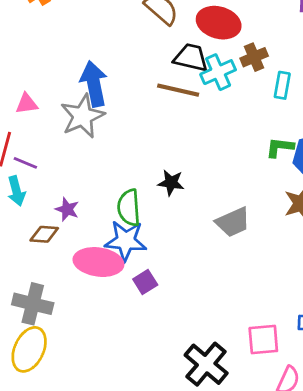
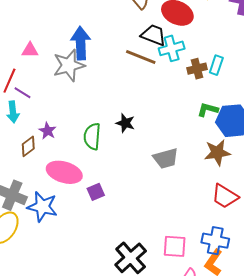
brown cross: (254, 57) -> (197, 69), moved
brown diamond: (44, 234) -> (28, 146), turned -50
blue star: (126, 241) -> (42, 207), moved

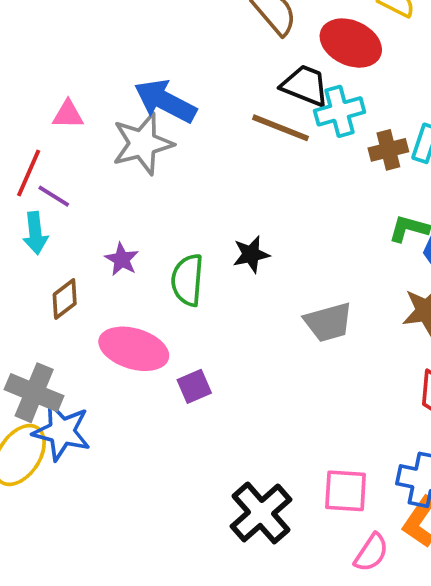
blue arrow: (81, 43) -> (165, 101), turned -60
black star: (125, 123) -> (251, 254), turned -30
purple star: (48, 131) -> (122, 259), moved
blue star: (42, 207) -> (62, 431), moved

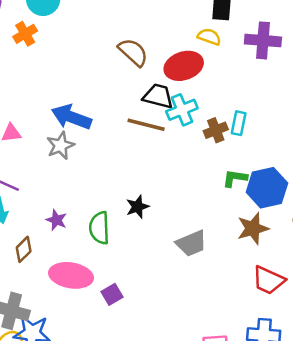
red ellipse: (351, 43) -> (184, 66), turned -36
gray star: (143, 144) -> (60, 146), size x0.7

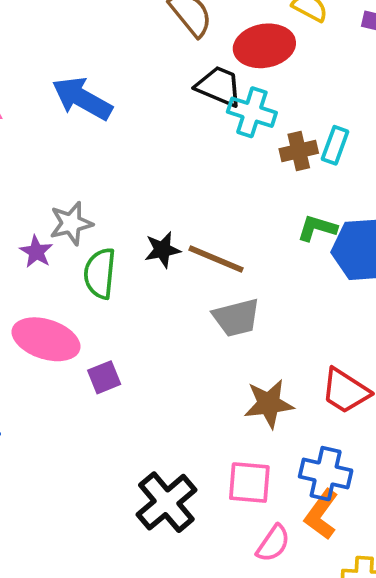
cyan cross: (182, 110) -> (252, 112), turned 32
brown line: (146, 125) -> (216, 259), moved
gray star: (60, 146) -> (71, 223), moved
brown star: (253, 228) -> (269, 404), moved

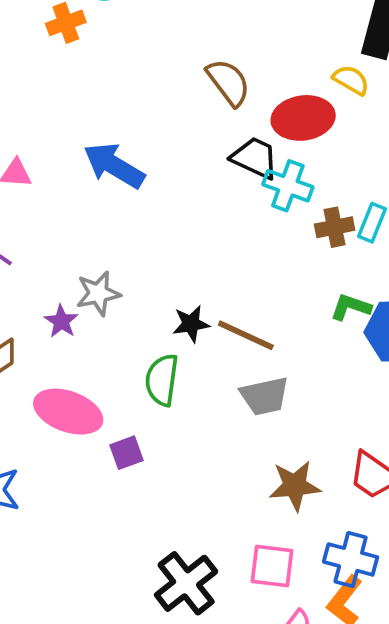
green semicircle: (100, 273) -> (162, 380), moved

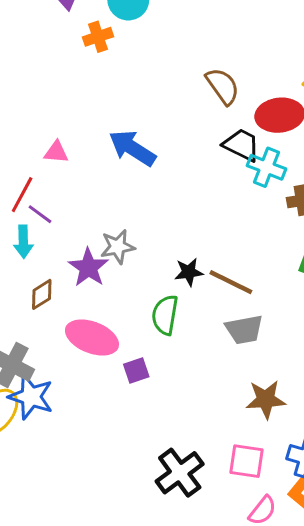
purple star: (61, 321) -> (88, 268), size x1.5

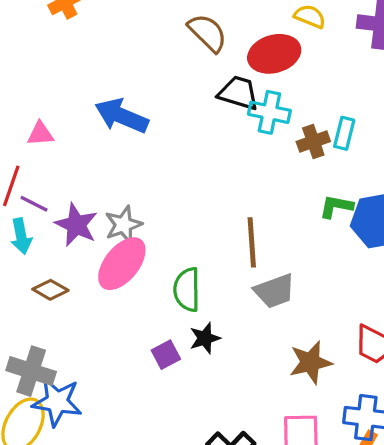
purple star: (88, 268) -> (76, 225), moved
black star: (189, 272) -> (205, 338), moved
brown line: (231, 282) -> (252, 242), turned 69
brown diamond: (42, 294) -> (50, 290), turned 72
pink ellipse: (92, 337) -> (122, 264), moved, turned -63

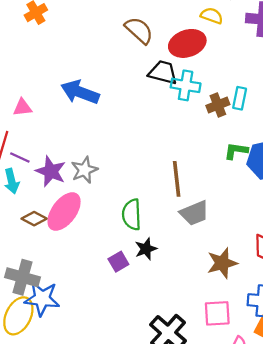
pink ellipse: (122, 264) -> (64, 212), moved

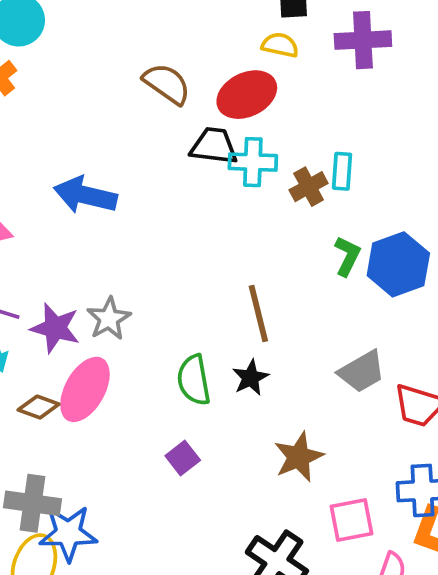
green L-shape: (236, 151) -> (347, 256), turned 115
gray trapezoid: (194, 213) -> (362, 372), moved
black star: (146, 249) -> (251, 378), moved
brown star: (222, 263) -> (299, 457), moved

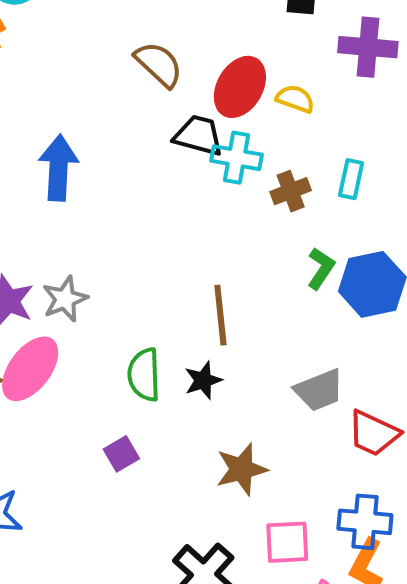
yellow semicircle: (280, 45) -> (295, 99), moved
red ellipse: (247, 95) -> (240, 87), turned -42
cyan rectangle: (342, 171) -> (351, 179), moved
blue arrow: (85, 195) -> (58, 168), turned 72

